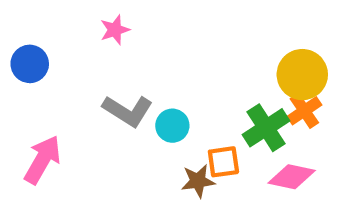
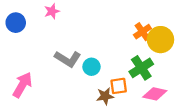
pink star: (115, 30) -> (52, 11), moved
blue circle: (30, 64) -> (16, 23), moved
orange cross: (304, 111) -> (142, 32), moved

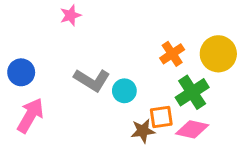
blue circle: (16, 23) -> (21, 72), moved
orange cross: (142, 32) -> (172, 54), moved
pink diamond: (155, 94) -> (192, 129), moved

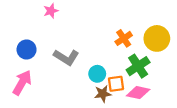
blue circle: (21, 72) -> (27, 50), moved
cyan circle: (124, 91) -> (97, 74), moved

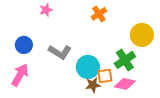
orange cross: (124, 38) -> (99, 14), moved
cyan circle: (97, 74) -> (88, 67), size x1.5

